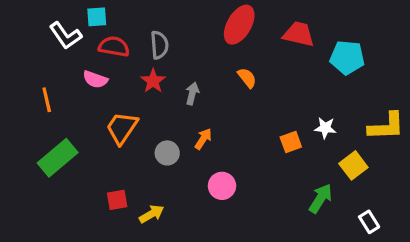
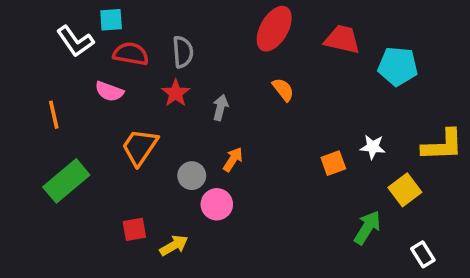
pink circle: (222, 186) -> (217, 204), moved

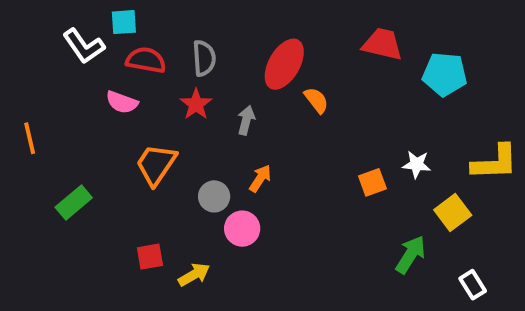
red ellipse: (274, 29) -> (284, 64), moved
orange line: (54, 115) -> (30, 138), moved
green rectangle: (66, 181) -> (74, 202), size x0.7

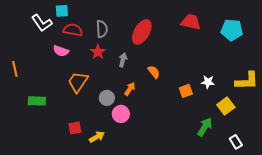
cyan pentagon: (445, 74) -> (232, 30), moved
orange semicircle: (316, 100) -> (154, 72), moved
green rectangle: (74, 202) -> (37, 101), turned 42

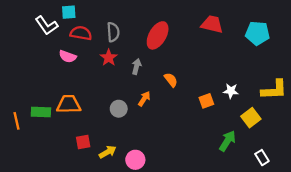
orange line: (15, 69) -> (17, 121), moved
orange trapezoid: (78, 82) -> (69, 104), moved, turned 55
pink circle: (121, 114) -> (135, 160), moved

